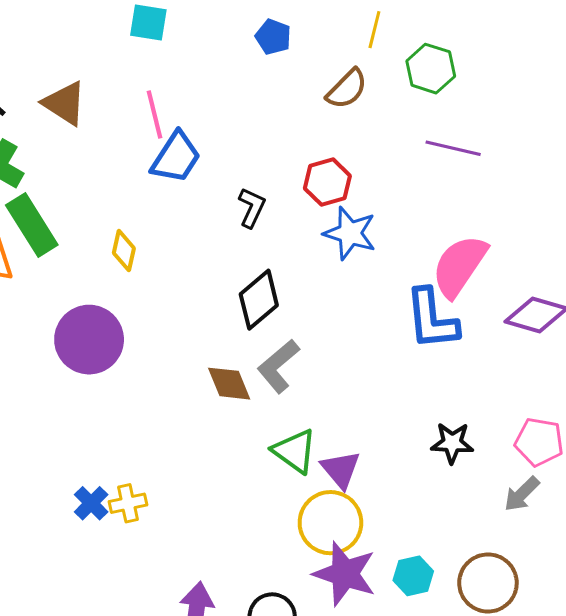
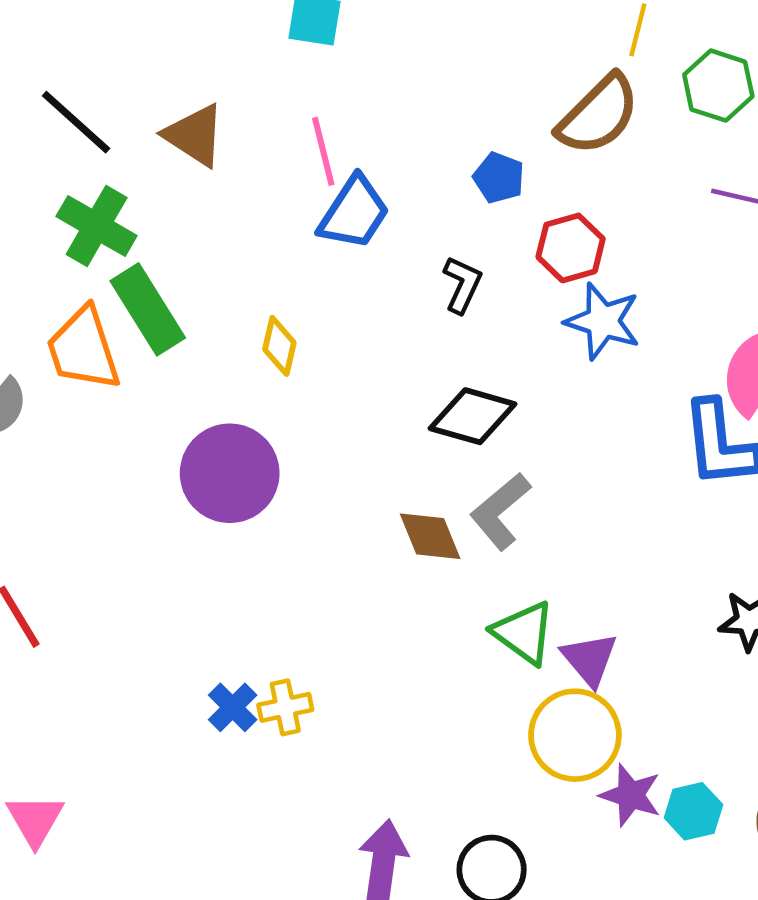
blue pentagon: (273, 37) -> (499, 178), moved
brown semicircle: (347, 89) -> (598, 115), size x1.4
black diamond: (259, 300) -> (473, 416), turned 56
purple star: (345, 574) -> (631, 795), moved, size x0.7

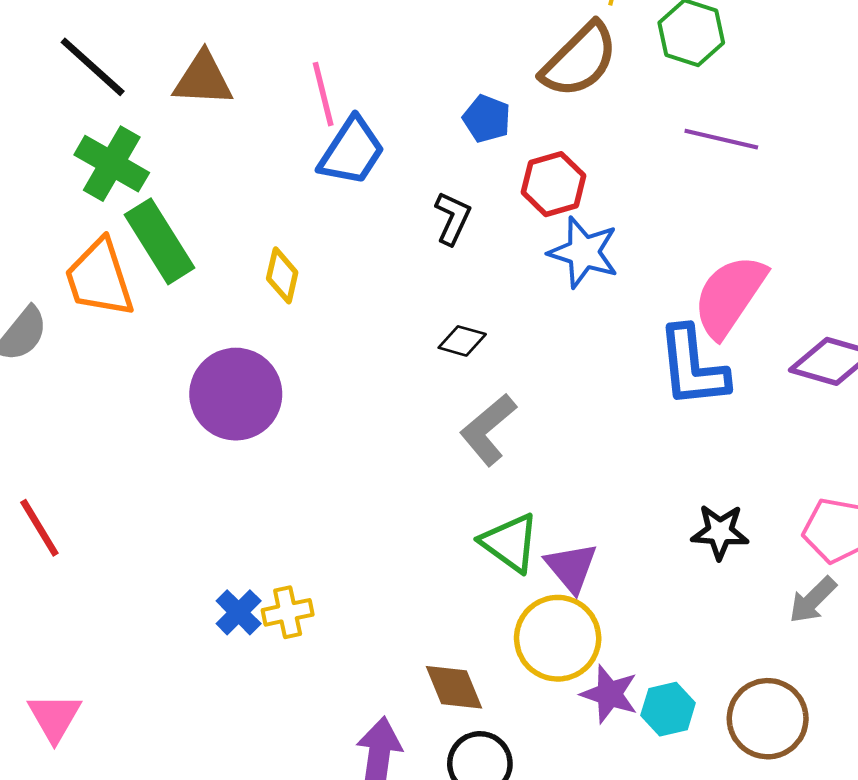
brown triangle: (195, 135) -> (203, 79), turned -30
black diamond: (473, 416) -> (462, 341), size x0.6
brown diamond: (430, 536) -> (454, 687), moved

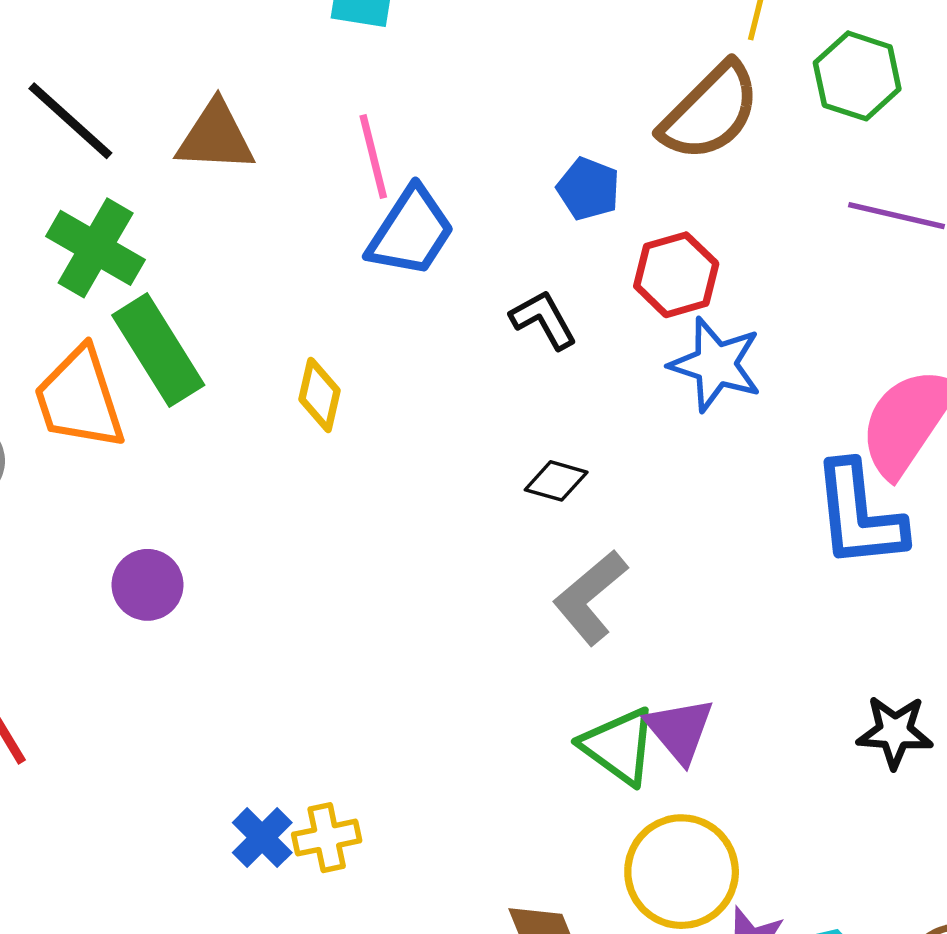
black L-shape: (453, 218) -> (544, 320), turned -54
purple circle: (236, 394) -> (147, 585), moved, size x0.6
purple triangle: (571, 567) -> (680, 730), moved

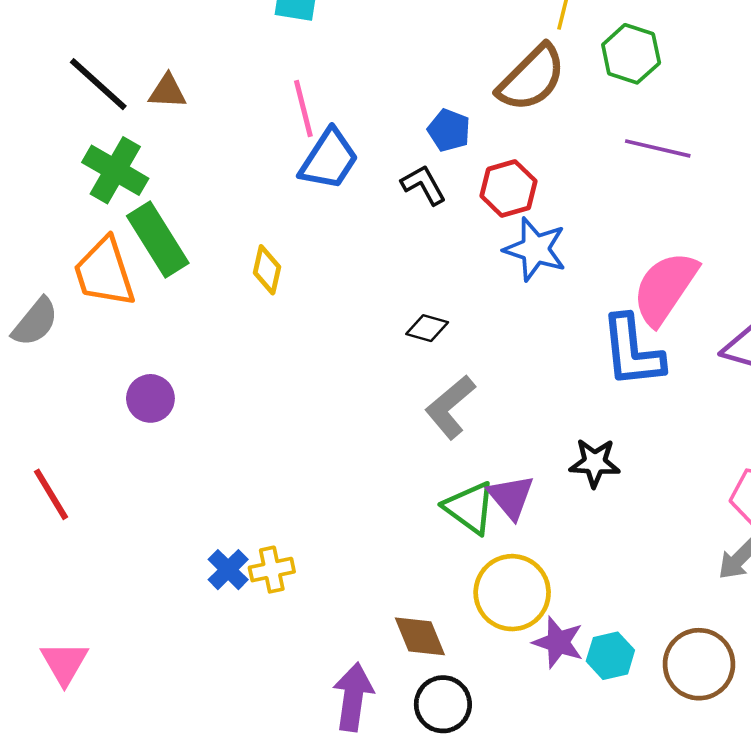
brown triangle: (216, 137) -> (167, 91), moved, size x0.7
black L-shape: (544, 320) -> (424, 185), moved
black star: (895, 732) -> (595, 463), moved

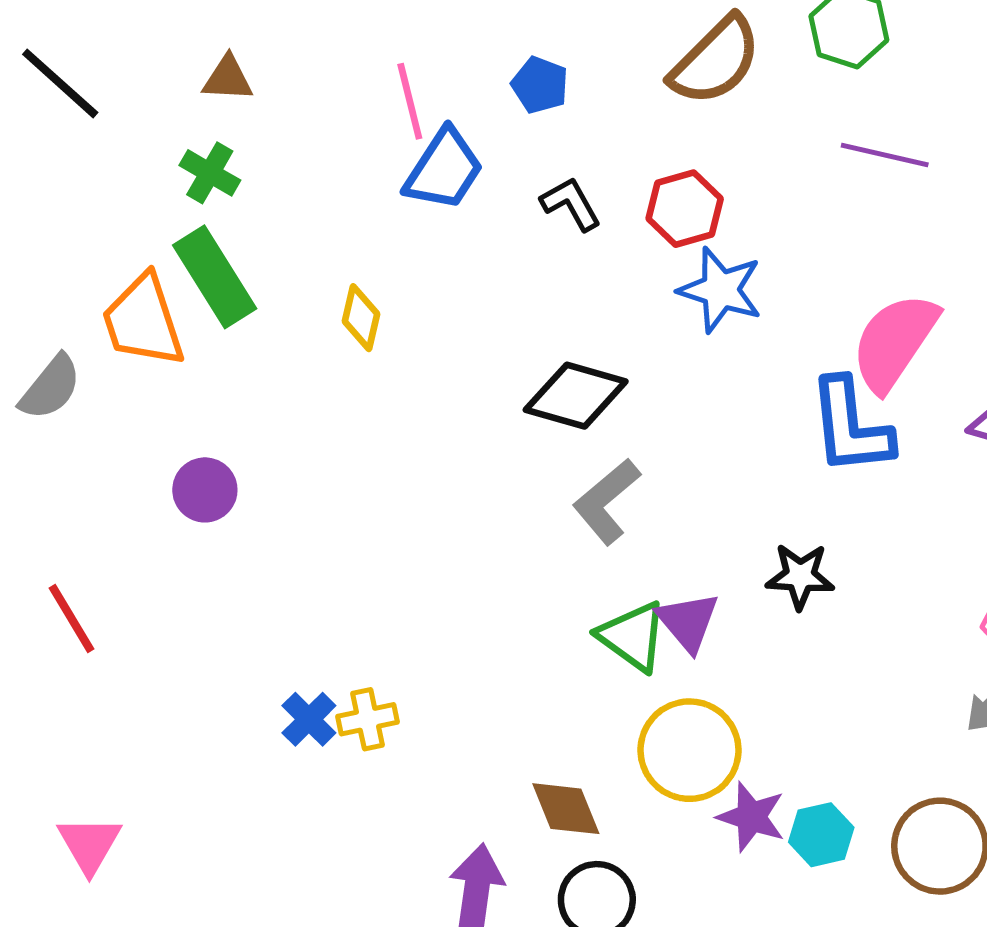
black line: (98, 84) -> (60, 83), moved
blue pentagon: (449, 130) -> (540, 85), moved
green cross: (115, 170) -> (210, 173), moved, size x0.7
black diamond: (427, 328) -> (576, 396), size x1.8

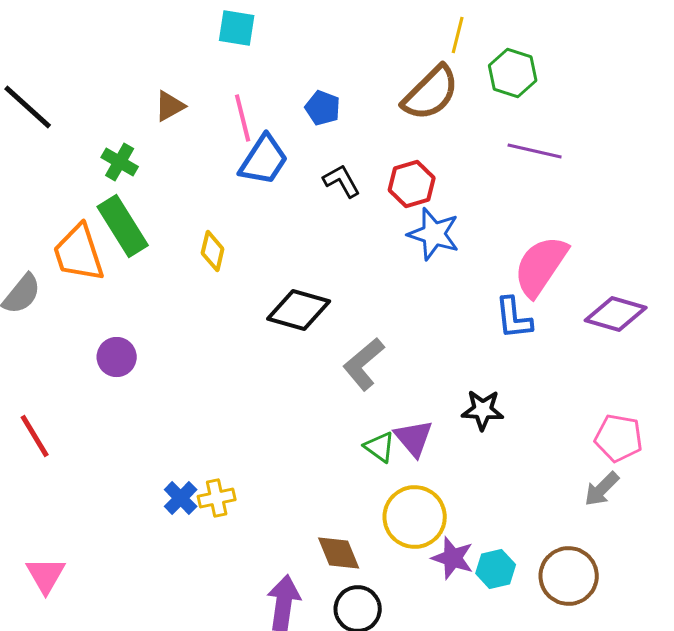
brown triangle: (228, 79) -> (170, 106), moved, turned -32
black diamond: (576, 396) -> (299, 310), moved
blue L-shape: (850, 427) -> (514, 318), size x0.7
green triangle: (633, 636) -> (380, 447), size x0.7

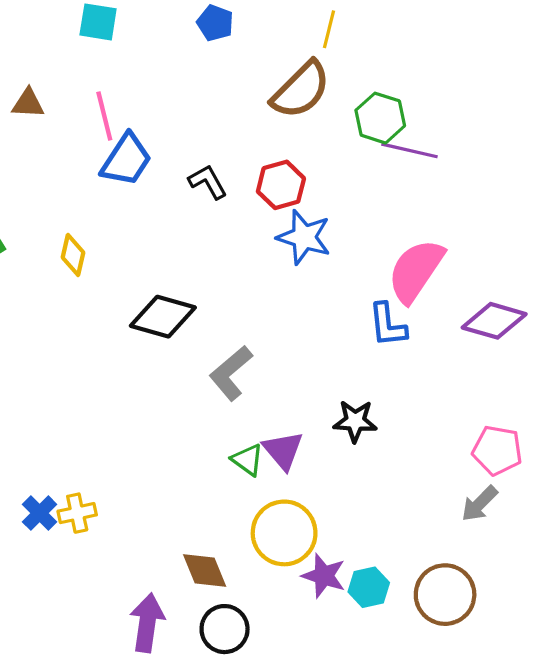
green hexagon: (513, 73) -> (380, 118), moved
brown triangle: (170, 106) -> (28, 103), turned 32
blue pentagon: (323, 108) -> (215, 23), moved

